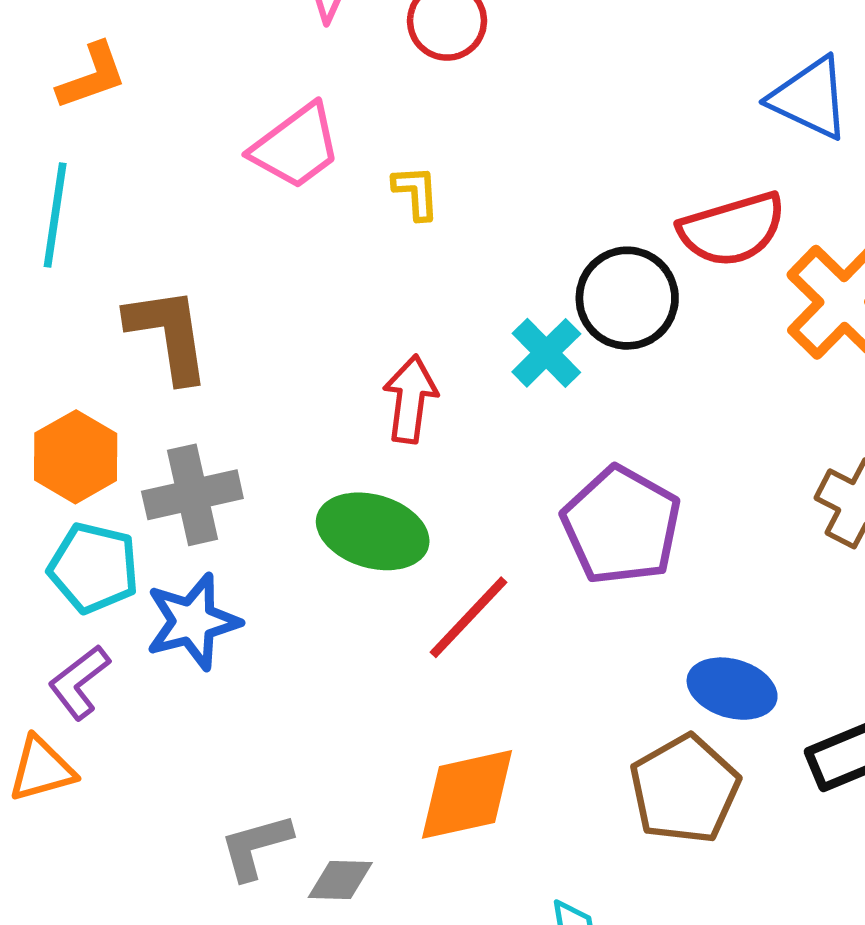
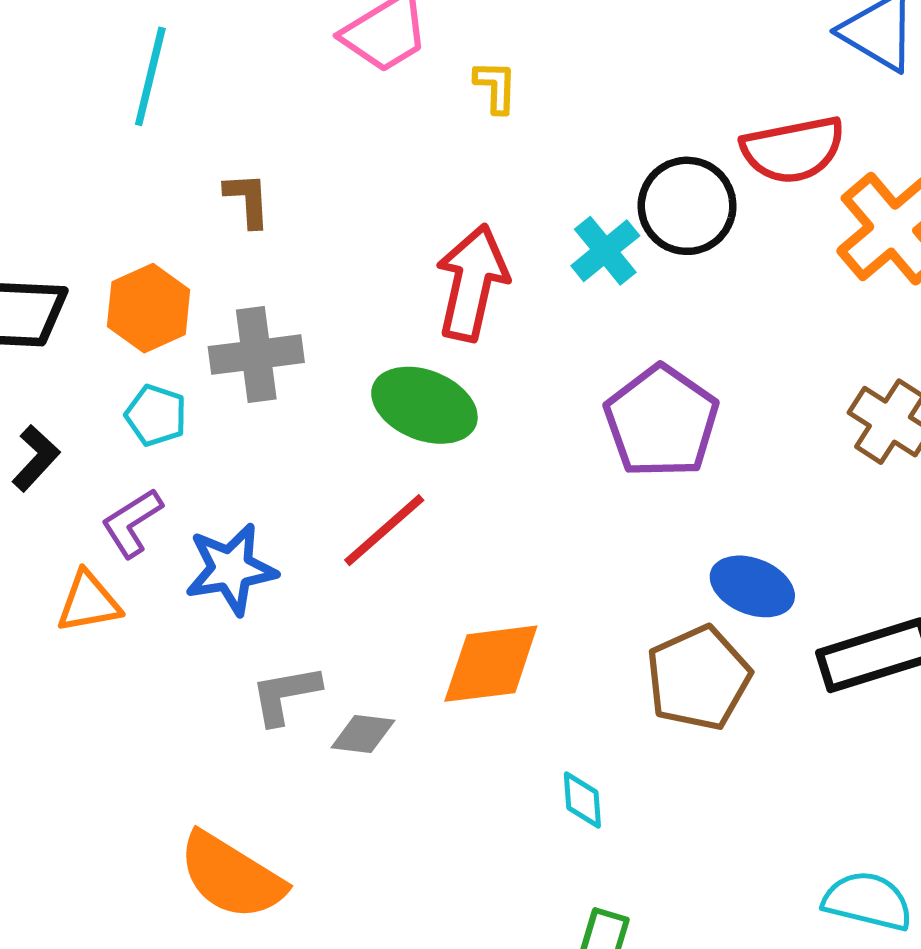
brown L-shape: (168, 334) -> (248, 200), size x0.6
red arrow: (410, 399) -> (472, 283), size x1.4
cyan pentagon: (94, 568) -> (156, 415), size x0.7
red line: (468, 617) -> (384, 530), moved
blue star: (193, 622) -> (231, 569), moved

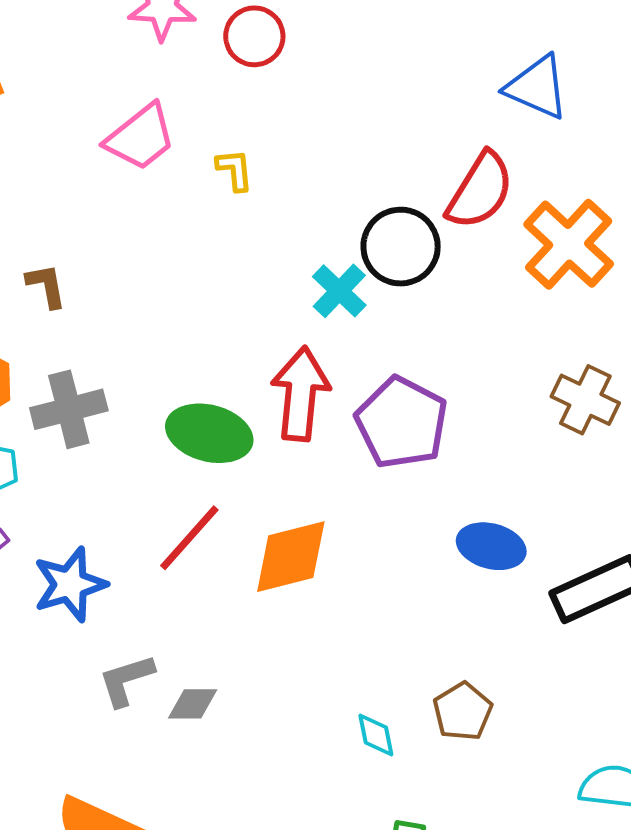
red semicircle: (793, 150) -> (480, 191), turned -40
red arrow: (472, 283) -> (300, 394), moved
orange diamond: (491, 664) -> (291, 557), moved
brown pentagon: (698, 678) -> (463, 711), moved, size x0.7

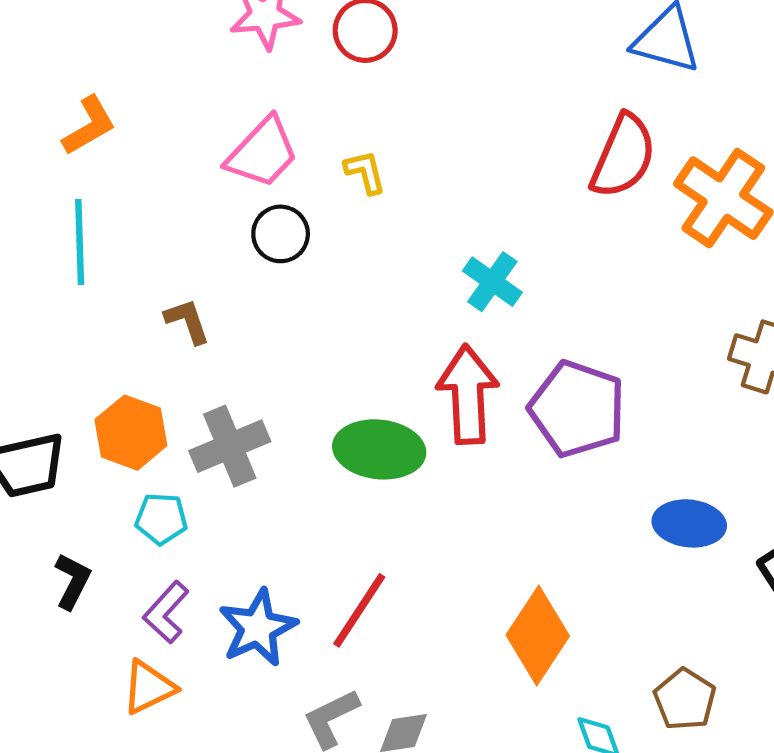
black circle: (401, 247) -> (281, 234), moved, size x0.7
red line: (189, 538) -> (359, 610), moved
orange diamond: (291, 557) -> (538, 636), moved, turned -34

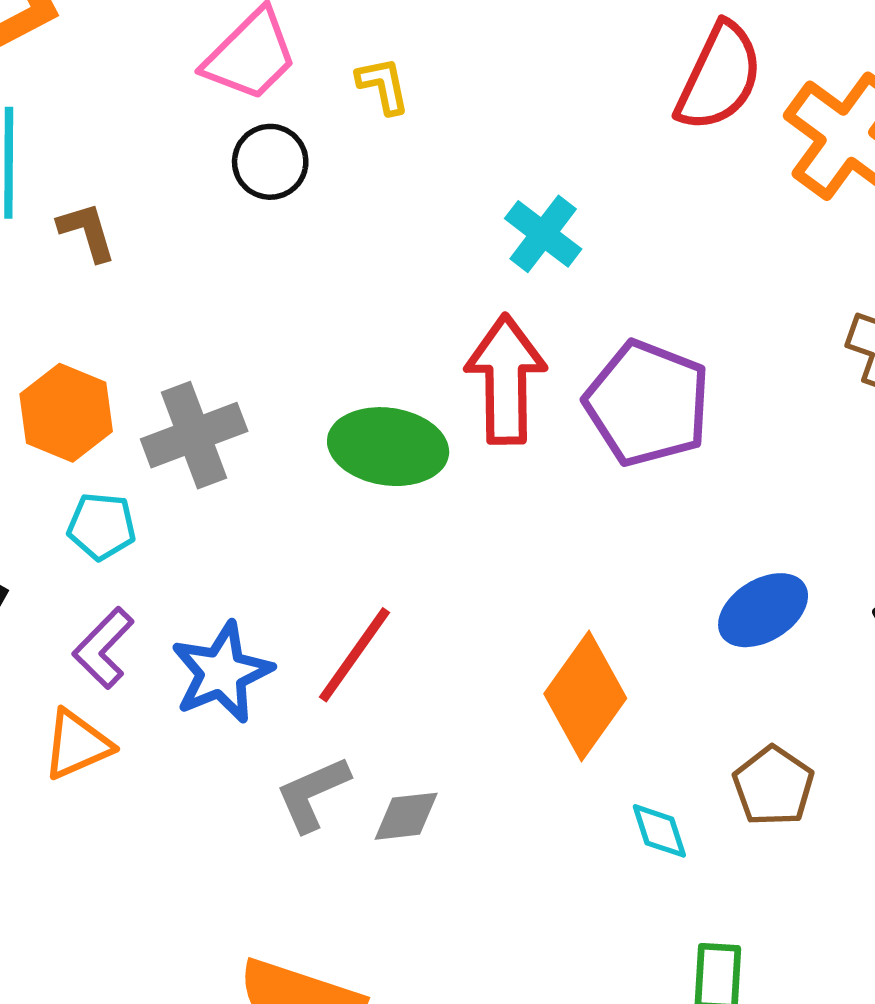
brown L-shape: (187, 321) -> (87, 232), moved
blue ellipse: (689, 523) -> (763, 610), moved, turned -40

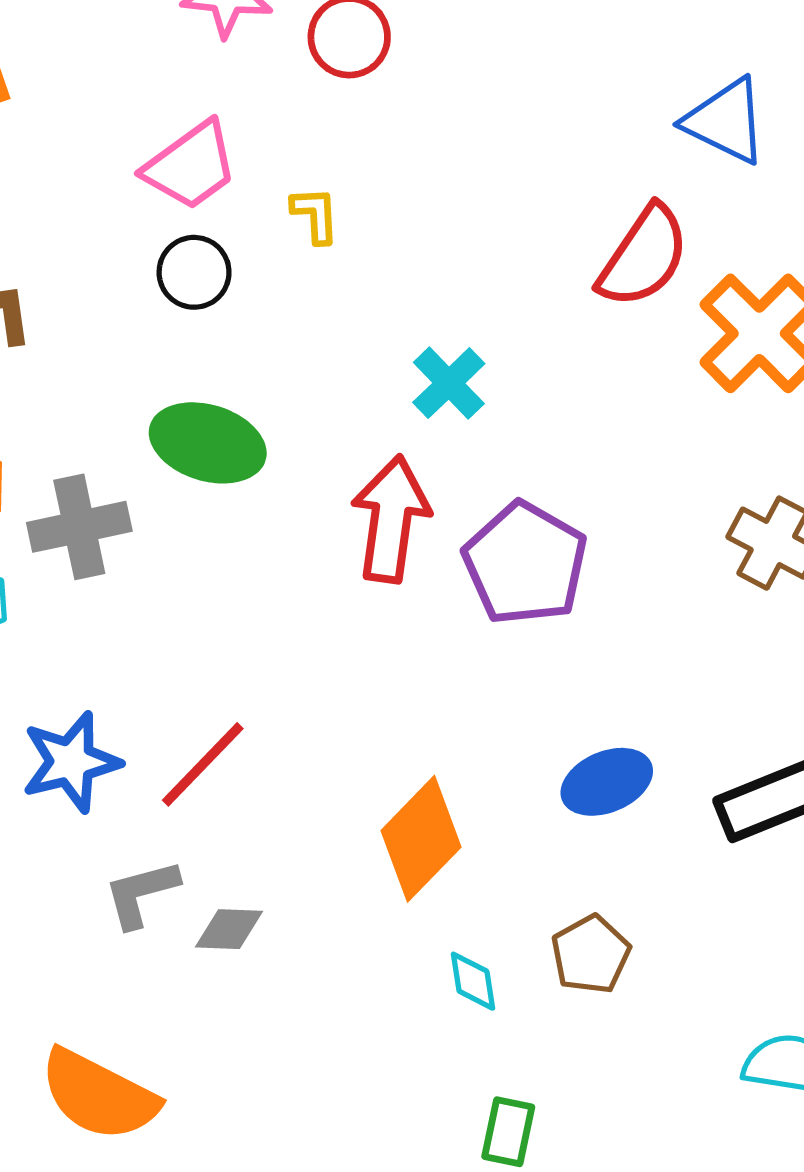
green ellipse: (388, 447) -> (208, 443), moved

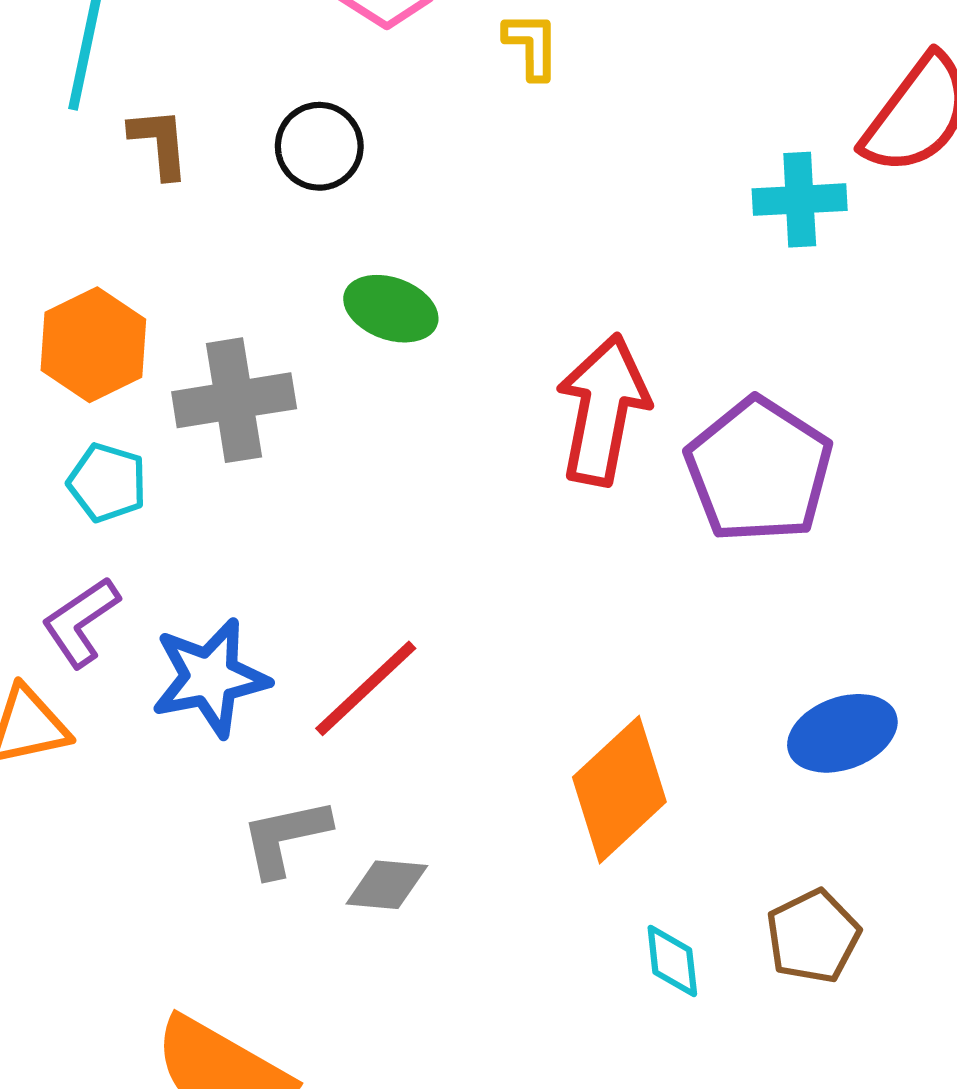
black circle: (194, 272) -> (319, 146), moved
cyan cross: (449, 383) -> (800, 200), moved, turned 38
green ellipse: (208, 443) -> (391, 309), size x0.7

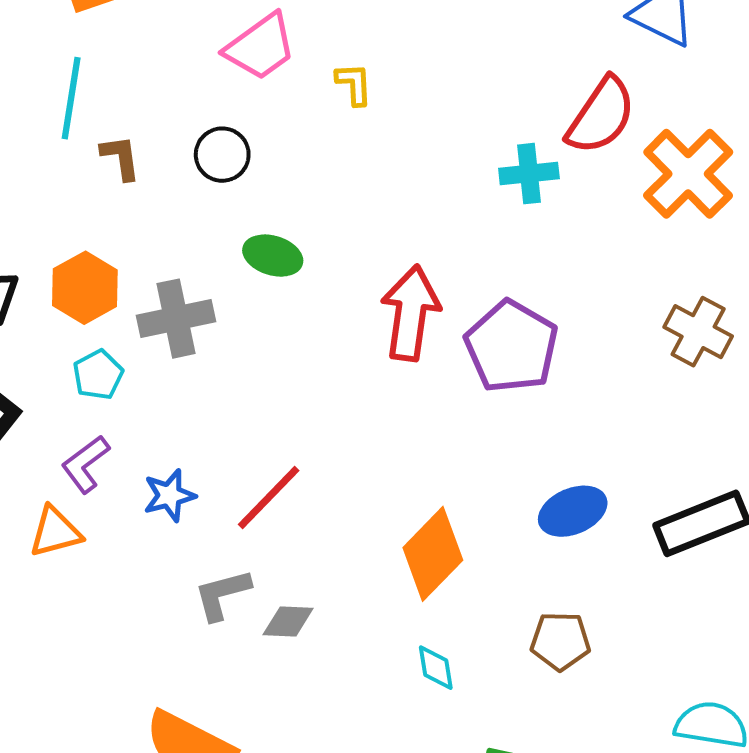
cyan pentagon: (107, 483) -> (98, 375), turned 30
blue star: (210, 678) -> (169, 495), size x0.7
brown pentagon: (813, 936) -> (560, 641), turned 30
cyan diamond: (672, 961) -> (436, 668), moved

